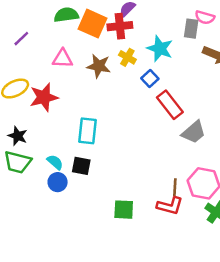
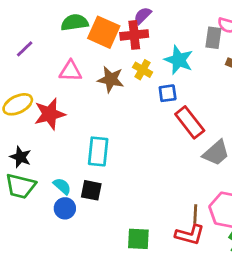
blue square: (150, 79) -> (168, 93), turned 35

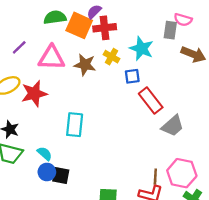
purple semicircle: (143, 16) -> (94, 12), moved
purple line: (25, 49) -> (19, 47), moved
pink triangle: (70, 71) -> (51, 58), size x1.4
black square: (91, 190) -> (61, 175), moved

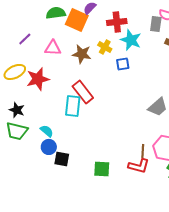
red cross: (105, 28) -> (117, 22), moved
pink triangle: (51, 58) -> (53, 48), size x0.7
red rectangle: (151, 100) -> (83, 92), moved
black square: (61, 175) -> (62, 159), moved

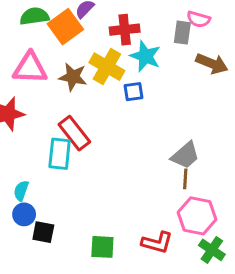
orange square: (77, 20) -> (65, 27), turned 30
yellow cross: (105, 47) -> (107, 67), size x1.6
pink triangle: (53, 48) -> (30, 68), size x1.4
cyan semicircle: (47, 131) -> (21, 191), turned -112
brown line: (143, 151) -> (185, 179), moved

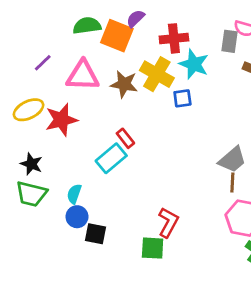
orange square: (65, 27) -> (117, 36), turned -32
red rectangle: (74, 133) -> (125, 138), size x0.6
cyan rectangle: (60, 154) -> (111, 158), turned 44
red L-shape: (157, 243) -> (168, 222), moved, turned -76

